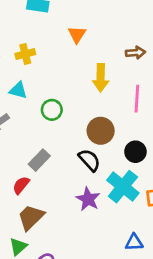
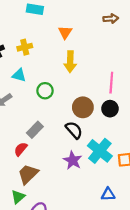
brown arrow: (135, 53) -> (111, 19), moved
yellow arrow: (101, 78) -> (70, 62), moved
black circle: (135, 152) -> (110, 109), moved

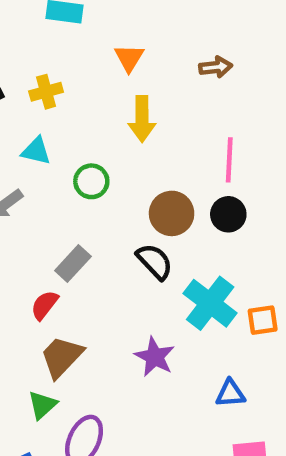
brown arrow: (111, 19) -> (216, 67), moved
purple star: (73, 160) -> (155, 357), moved

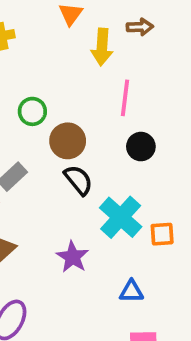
yellow arrow: (142, 119) -> (102, 47), moved
pink line: (229, 160) -> (125, 98), moved
brown circle: (172, 213) -> (68, 141), moved

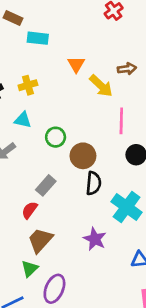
yellow arrow: (102, 47) -> (101, 86), turned -45
black semicircle: (78, 180) -> (94, 183), turned 50

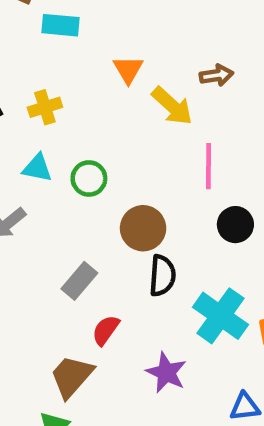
green circle: (56, 137) -> (89, 178), moved
red semicircle: (30, 210) -> (106, 330), moved

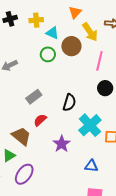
cyan triangle: (37, 168) -> (52, 33), moved
brown circle: (143, 228) -> (71, 46), moved
brown trapezoid: (72, 376) -> (21, 136), turned 75

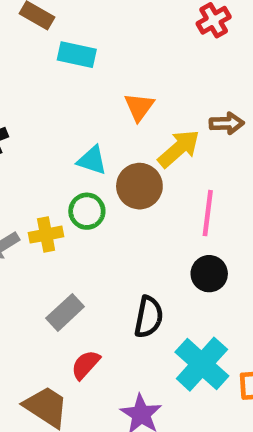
yellow cross: (36, 20) -> (46, 235), moved
yellow arrow: (90, 32) -> (179, 149), turned -90
black circle: (105, 88) -> (209, 274), moved

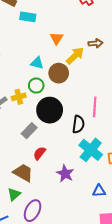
pink line: (208, 213) -> (95, 107), moved
black circle: (209, 274) -> (50, 110), moved, size x1.6
black semicircle: (149, 317) -> (78, 124), moved

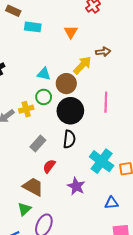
orange triangle: (57, 38) -> (71, 32), moved
pink line: (95, 107) -> (106, 102), moved
black circle: (50, 110) -> (70, 111), moved
black semicircle: (78, 124) -> (69, 139), moved

